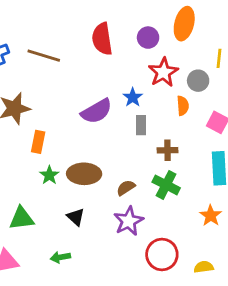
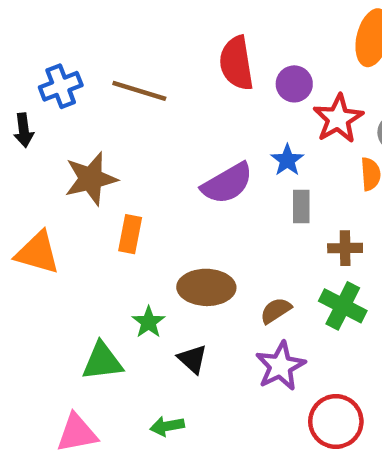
purple circle: (148, 38) -> (294, 84), moved
green star: (49, 175) -> (149, 322), moved

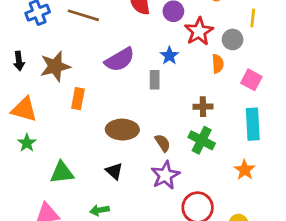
black arrow: (24, 130) -> (19, 61), moved
purple semicircle: (227, 183) -> (120, 60), moved
gray rectangle: (301, 206) -> (155, 80), moved
brown semicircle: (276, 311) -> (163, 143), turned 90
green star: (149, 322) -> (27, 143), moved

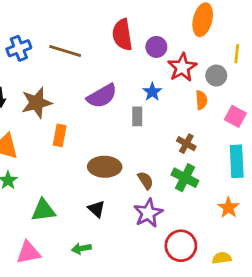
brown cross: (203, 107) -> (186, 144), turned 30

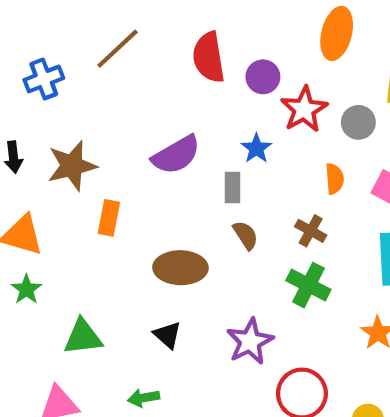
brown line: (65, 51) -> (118, 49), moved, turned -60
orange semicircle: (201, 100) -> (334, 179), moved
brown semicircle: (145, 180) -> (246, 235), moved

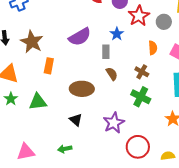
brown star: (72, 166) -> (32, 42), turned -30
green triangle: (83, 337) -> (38, 102), moved

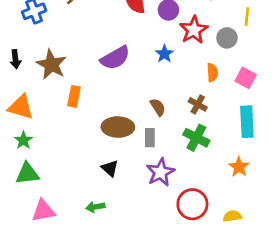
gray rectangle: (106, 52) -> (150, 138), moved
green triangle: (38, 102) -> (27, 174), moved

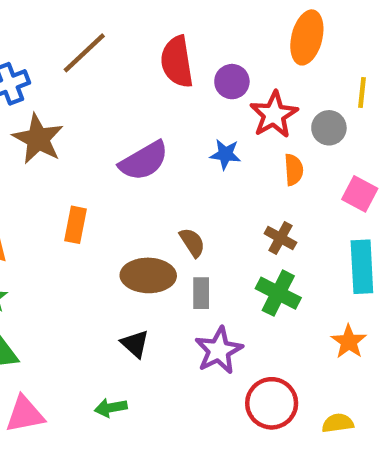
blue star: (164, 54) -> (225, 154), turned -30
brown star: (51, 65) -> (38, 139), moved
orange semicircle: (212, 72) -> (294, 170), moved
brown semicircle: (158, 107) -> (192, 242), moved

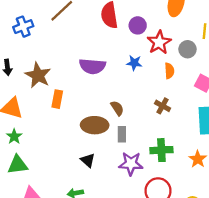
brown star: (38, 139) -> (38, 75), moved
purple semicircle: (144, 161) -> (92, 66), turned 35
green cross: (278, 293) -> (161, 150), moved, turned -30
purple star: (219, 350) -> (131, 164), turned 30

